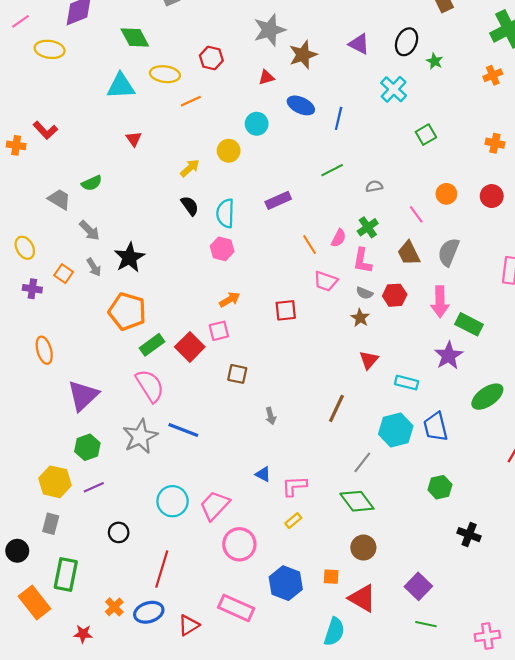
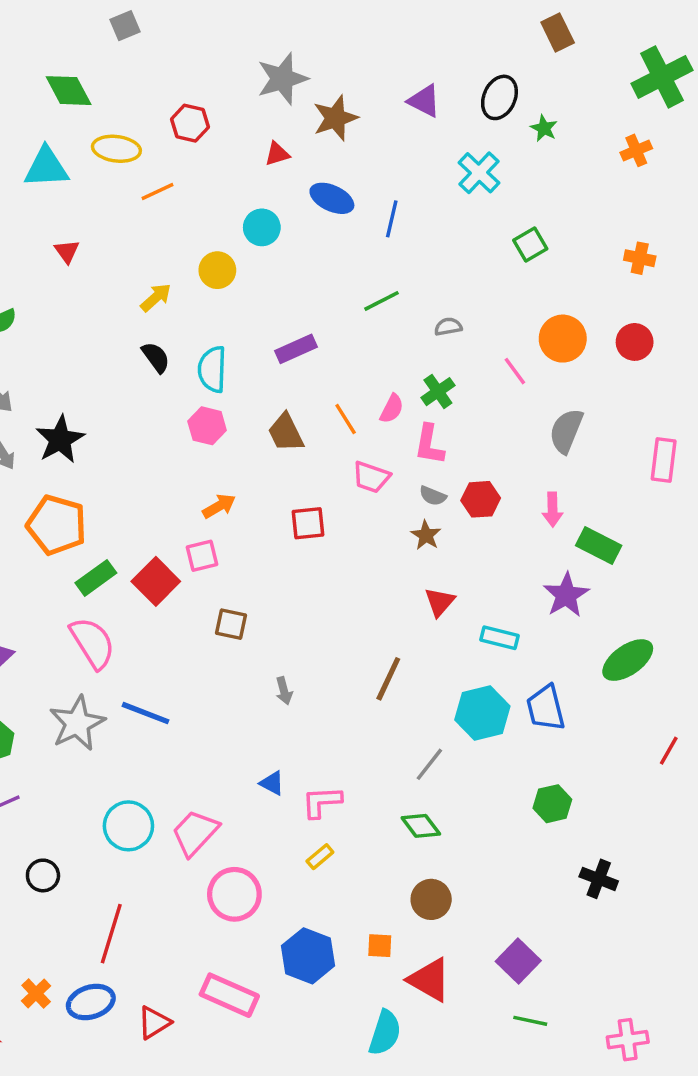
orange circle: (446, 194) -> (563, 339), size x1.4
brown trapezoid: (409, 253) -> (286, 433), moved
pink arrow: (440, 302) -> (552, 510), size x0.7
green diamond: (357, 501) -> (421, 826), size x0.7

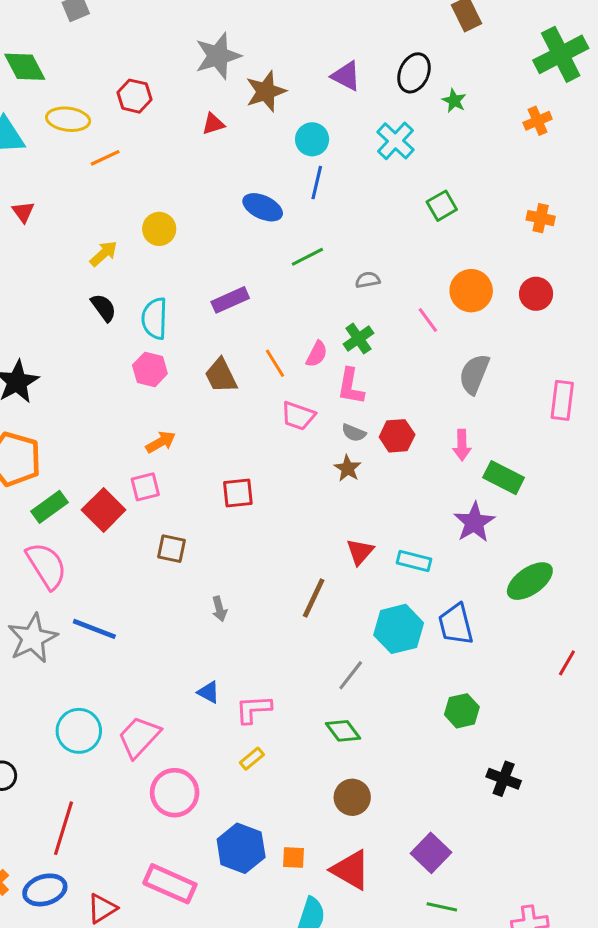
blue ellipse: (332, 198) -> (263, 207), moved
cyan circle: (262, 227) -> (312, 139), moved
red square: (308, 523) -> (238, 493), moved
red triangle: (440, 602) -> (360, 552), moved
orange square: (380, 946) -> (294, 858), moved

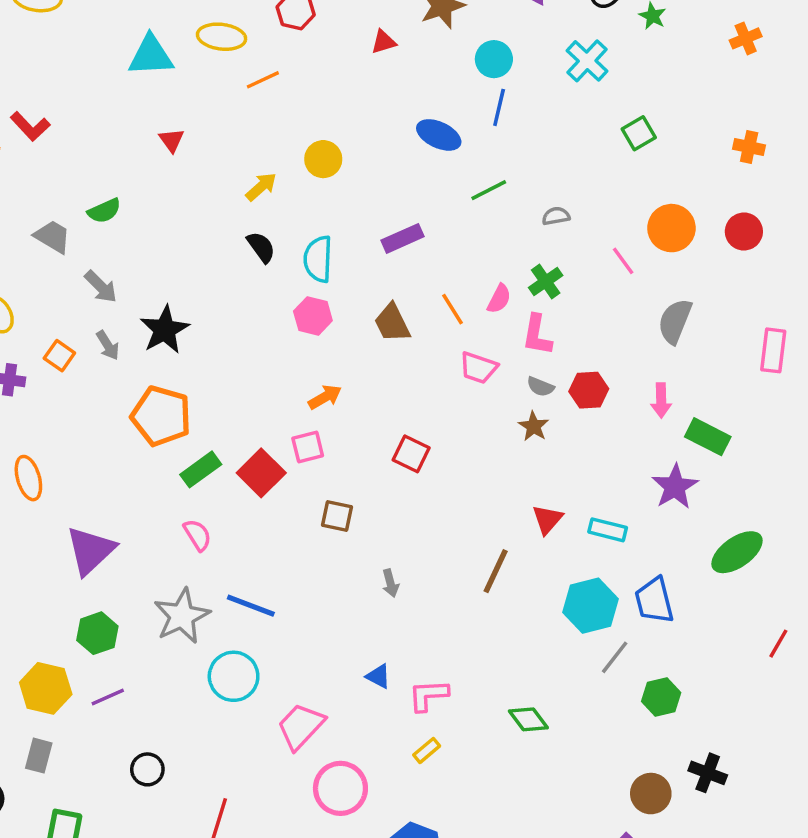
red square: (238, 493) -> (411, 454), turned 32
pink semicircle: (46, 566) -> (197, 535), size x0.6
gray line: (351, 675) -> (615, 657), moved
cyan circle: (79, 731) -> (234, 676), moved
brown circle: (352, 797) -> (651, 794), moved

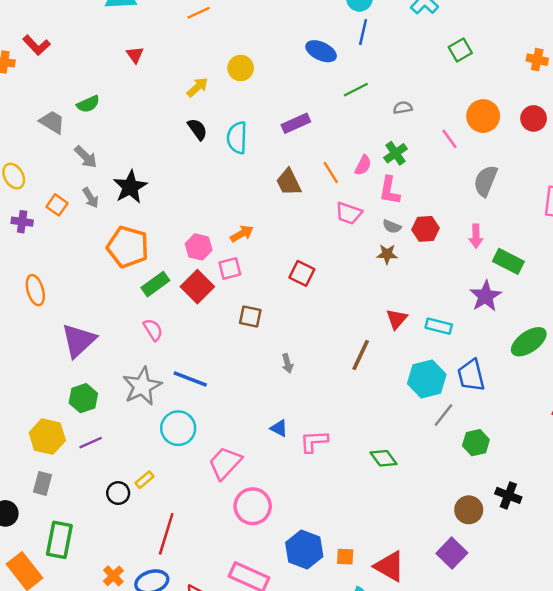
pink hexagon: (313, 316) -> (199, 247), moved
brown star: (534, 426) -> (387, 254), turned -30
yellow rectangle: (427, 750) -> (145, 480), moved

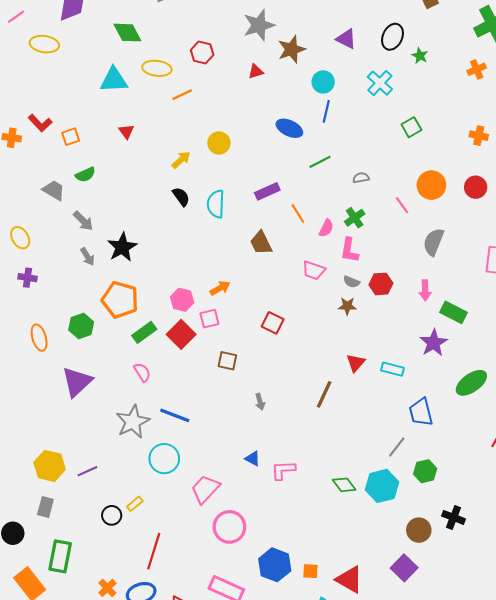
orange line: (331, 172) -> (298, 213), moved
orange square: (57, 205) -> (71, 137), moved, turned 36
cyan hexagon: (427, 379) -> (382, 486), moved
green hexagon: (83, 398) -> (81, 326), moved

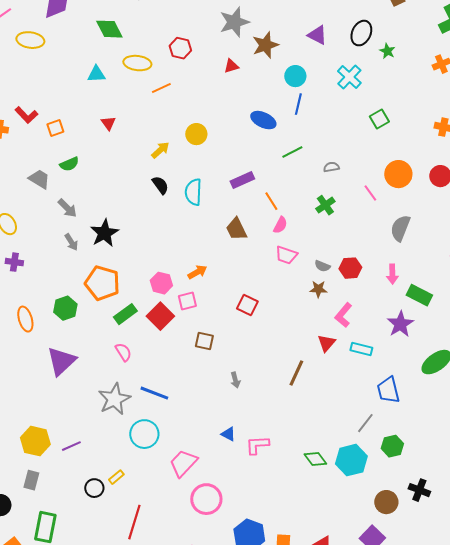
cyan triangle: (114, 80) -> (96, 74), size x0.7
pink semicircle: (326, 228) -> (280, 225), moved
pink L-shape: (349, 250) -> (343, 315), moved, turned 30

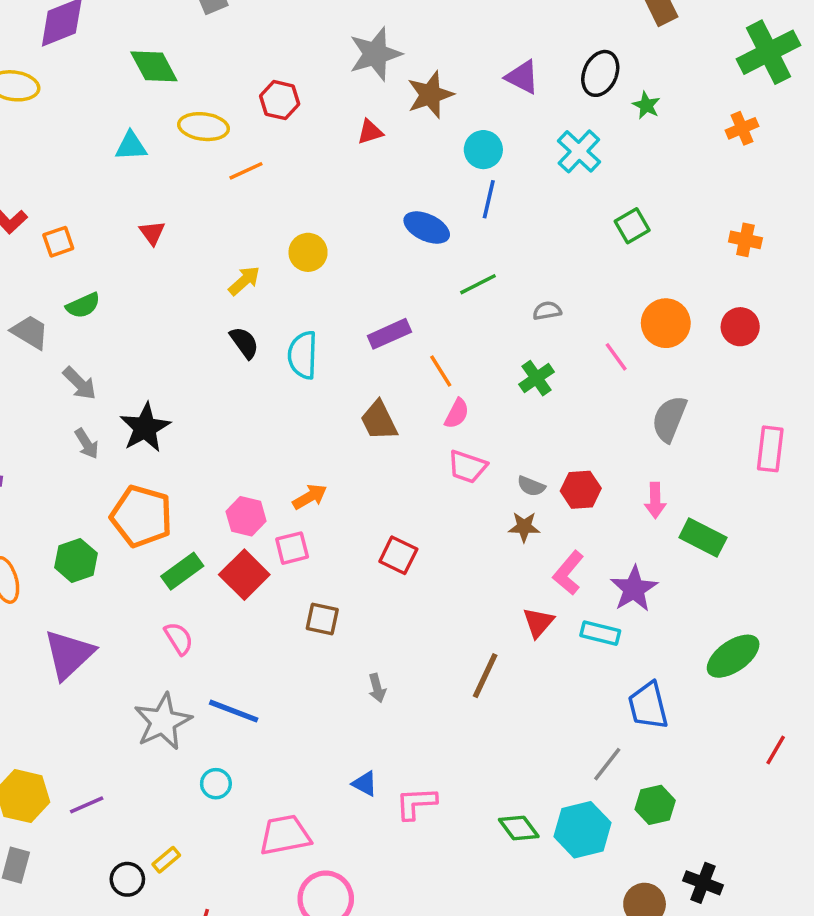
purple star: (400, 324) -> (634, 589), moved
cyan circle: (144, 434) -> (216, 784), size x0.6
pink trapezoid: (183, 463) -> (285, 835), turned 36

